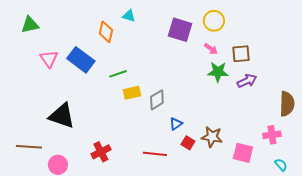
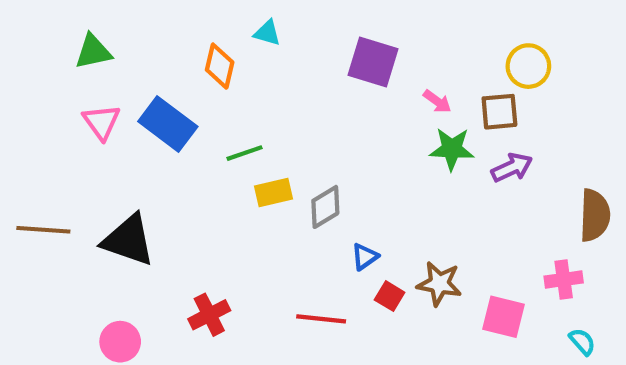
yellow circle: (214, 21) -> (528, 66), moved
green triangle: (30, 25) -> (93, 52), moved
brown line: (29, 147) -> (43, 230), moved

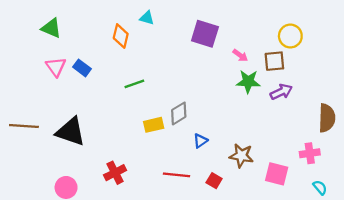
green triangle: (93, 52) -> (51, 28), turned 35
blue rectangle: (168, 124) -> (82, 68), moved, size x0.6
yellow rectangle: (274, 192) -> (154, 125), moved
red square: (390, 296) -> (214, 181), moved

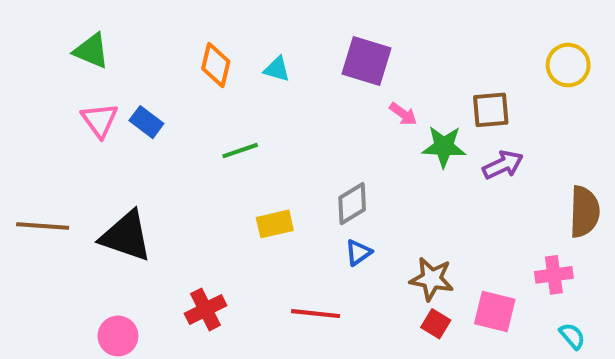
cyan triangle: (147, 18) -> (277, 69), moved
yellow circle: (290, 36) -> (568, 65), moved
pink arrow: (240, 55) -> (403, 114), moved
gray diamond: (179, 113) -> (352, 204), moved
red square: (214, 181) -> (436, 324), moved

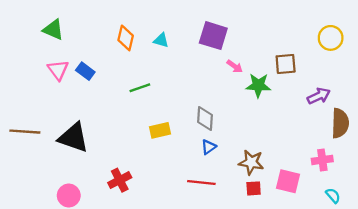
purple arrow: (503, 165) -> (319, 96), moved
gray diamond: (352, 204) -> (205, 118), turned -55
red line: (316, 314) -> (201, 182), moved
red square: (436, 324) -> (254, 188), turned -35

